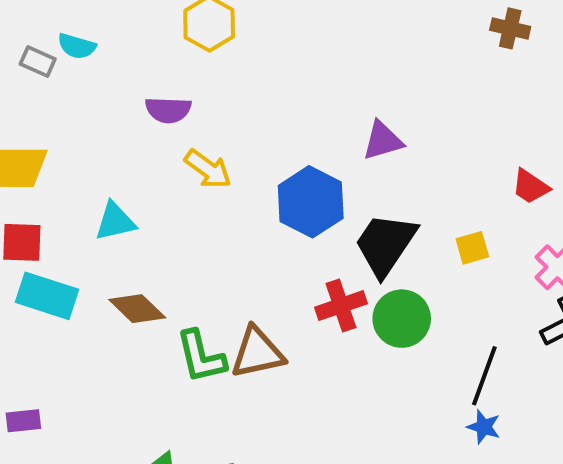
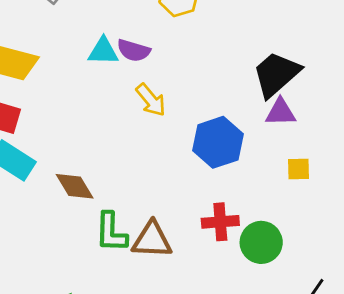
cyan triangle: (115, 221) -> (103, 51), moved
black trapezoid: (385, 244) -> (276, 74), moved
yellow square: (472, 248) -> (298, 169), moved

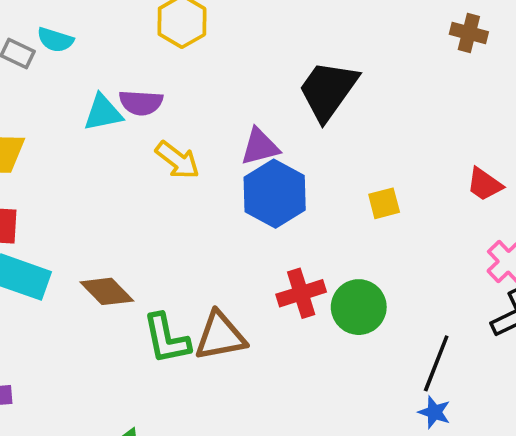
purple triangle: (281, 112) -> (260, 147), moved

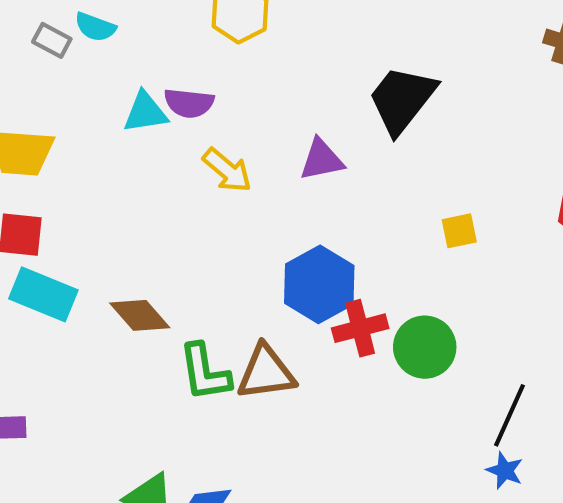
blue hexagon: (275, 194) -> (319, 284), moved

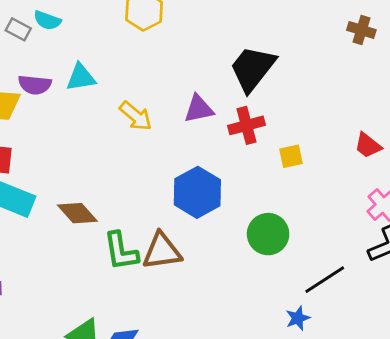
purple semicircle: (189, 103) -> (35, 85), moved
red cross: (360, 328) -> (247, 125), moved
black line: (509, 415) -> (325, 280), turned 33
blue star: (505, 471) -> (298, 318), moved, turned 30

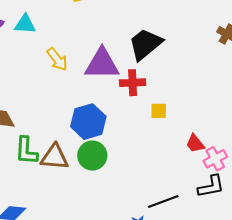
purple triangle: (199, 109) -> (102, 64), size x1.6
red trapezoid: (368, 145) -> (195, 144), moved
green circle: (268, 234) -> (92, 156), moved

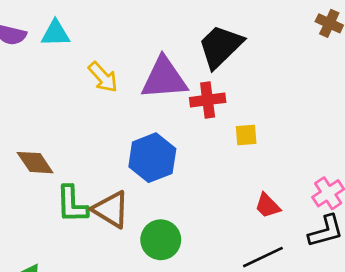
red trapezoid: (195, 144) -> (268, 206), moved
green circle: (92, 156) -> (161, 240), moved
brown triangle: (55, 157) -> (111, 209), turned 32

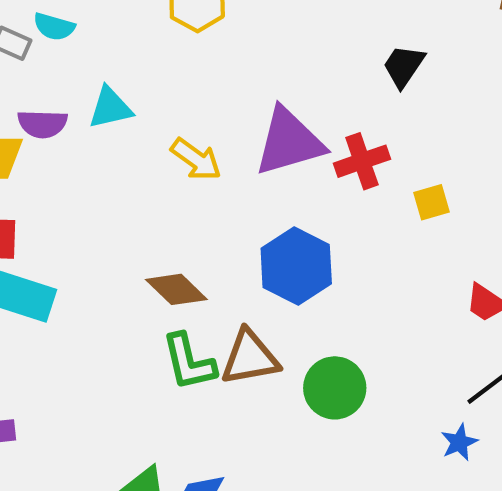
black trapezoid: (220, 46) -> (404, 66), moved, size x0.6
brown diamond: (35, 163) -> (176, 289), moved
brown triangle: (111, 209) -> (250, 358), turned -30

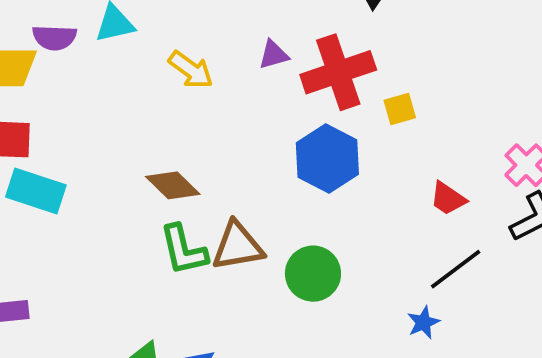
purple triangle: (289, 142) -> (274, 55), size x0.5
red cross: (362, 161) -> (338, 72), size x1.5
blue hexagon: (296, 266) -> (327, 159), moved

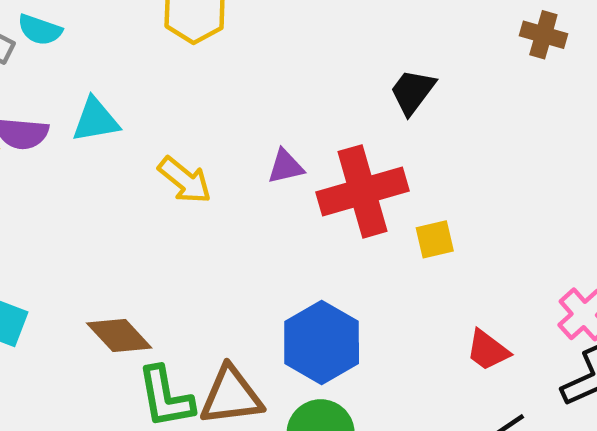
blue hexagon: (327, 159) -> (322, 342), moved
brown diamond: (173, 185) -> (119, 336), moved

